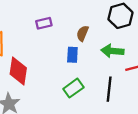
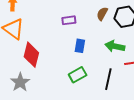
purple rectangle: (44, 23) -> (69, 20), moved
brown semicircle: (82, 33) -> (102, 14), moved

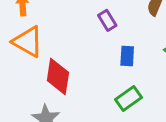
purple rectangle: (69, 20) -> (107, 20), turned 72

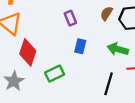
green rectangle: (128, 99) -> (55, 74), moved

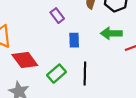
red diamond: (28, 52) -> (25, 60), turned -40
black line: (109, 84) -> (85, 73), moved

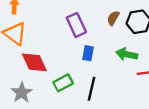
purple rectangle: (57, 16) -> (76, 25), size x1.5

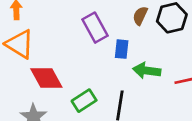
blue rectangle: (88, 53) -> (122, 49), moved
green arrow: (127, 54) -> (147, 71), moved

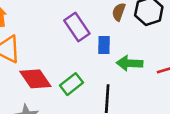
green rectangle: (84, 101) -> (71, 84), moved

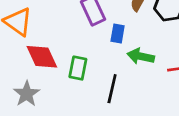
green rectangle: (71, 84) -> (78, 68), turned -50

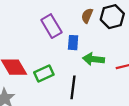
green rectangle: (78, 68) -> (44, 73), turned 60

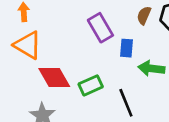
black line: (73, 87) -> (126, 103), turned -30

